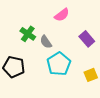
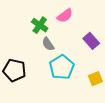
green cross: (28, 34) -> (40, 25), moved

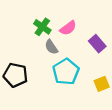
pink semicircle: (65, 16) -> (68, 28), moved

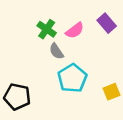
purple rectangle: (97, 44) -> (107, 23), moved
black pentagon: (15, 75) -> (17, 97), moved

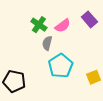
gray semicircle: (56, 51) -> (47, 43), turned 48

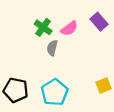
cyan pentagon: (61, 66) -> (55, 92), moved

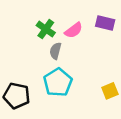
purple rectangle: (99, 22) -> (105, 23), turned -36
cyan pentagon: (55, 92) -> (58, 82), moved

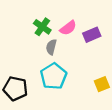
purple rectangle: (105, 23) -> (92, 35), moved, turned -36

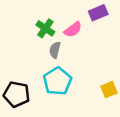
purple rectangle: (92, 35) -> (98, 13), moved

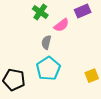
green cross: (45, 28) -> (40, 12), moved

